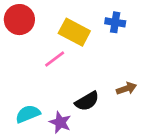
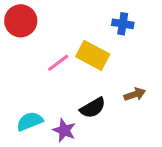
yellow rectangle: (74, 32) -> (93, 55), moved

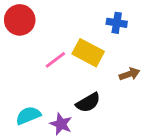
brown arrow: (135, 94) -> (129, 74), moved

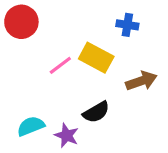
brown arrow: (129, 74) -> (141, 81), size x1.4

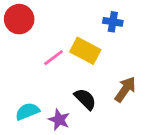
brown arrow: (141, 81) -> (125, 89), moved, turned -36
black semicircle: (96, 112) -> (85, 99), turned -105

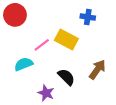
cyan semicircle: (27, 111) -> (24, 64), moved

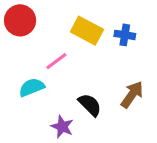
blue cross: (88, 17) -> (125, 35), moved
yellow rectangle: (66, 40) -> (87, 31), moved

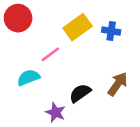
yellow rectangle: (87, 31) -> (78, 27), turned -64
black semicircle: (90, 105) -> (80, 93), turned -80

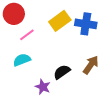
blue cross: (111, 31) -> (86, 24), size x1.5
pink line: (50, 54) -> (27, 35), moved

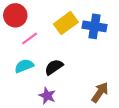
brown arrow: (91, 65) -> (100, 92), moved
black semicircle: (62, 72) -> (54, 67), moved

